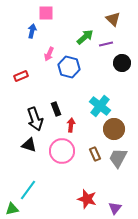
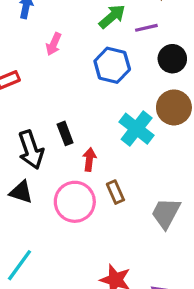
blue hexagon: (69, 67) -> (112, 65), moved
brown circle: (114, 129) -> (174, 107), moved
brown rectangle: (95, 154) -> (115, 192), moved

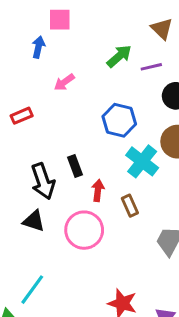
pink arrow: (54, 44) -> (64, 82), turned 30
blue hexagon: (112, 65) -> (119, 120), moved
brown rectangle: (115, 192) -> (130, 206), moved

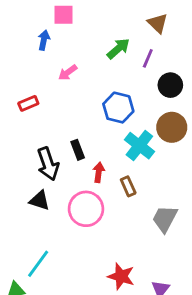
purple line: (151, 67) -> (148, 58), turned -54

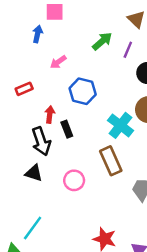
blue hexagon: (118, 108) -> (83, 91), moved
red arrow: (99, 172) -> (50, 114), moved
brown rectangle: (128, 186) -> (111, 161), size x1.6
pink circle: (86, 209) -> (74, 180), size x0.7

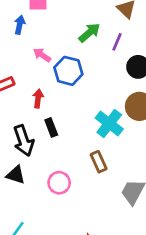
pink arrow: (58, 62) -> (42, 55), turned 70
blue hexagon: (83, 91) -> (68, 71), moved
red arrow: (50, 114) -> (38, 98), moved
brown rectangle: (111, 161) -> (99, 162), size x0.7

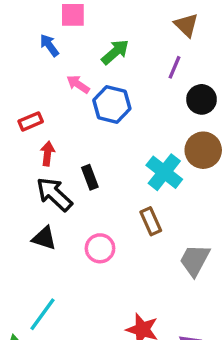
blue arrow: (20, 25) -> (49, 45), turned -48
green arrow: (89, 33) -> (115, 52), moved
red arrow: (38, 98) -> (48, 154), moved
black arrow: (24, 141) -> (54, 194), turned 152

